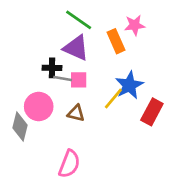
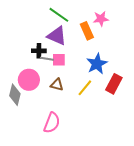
yellow line: (113, 99) -> (85, 88), moved

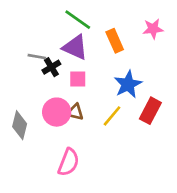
pink star: (101, 19) -> (153, 29), moved
black cross: (39, 51) -> (51, 67), turned -32
gray line: (47, 59) -> (37, 57), moved
pink circle: (29, 80) -> (57, 112), moved

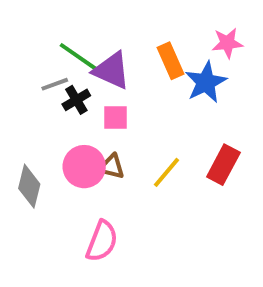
green line: (78, 20) -> (78, 57), moved
gray line: (37, 57) -> (55, 84), turned -30
blue star: (128, 84) -> (206, 82), moved

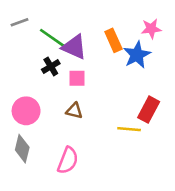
gray line: (55, 84) -> (20, 22), moved
pink circle: (84, 167) -> (26, 111), moved
yellow line: (167, 172) -> (129, 129), moved, turned 55
gray diamond: (29, 186) -> (22, 149), moved

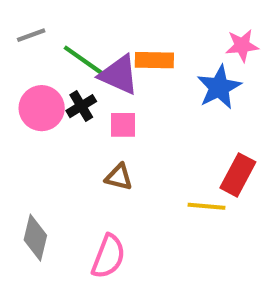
orange rectangle: (113, 40) -> (154, 60), moved, turned -65
pink circle: (26, 111) -> (42, 108), moved

